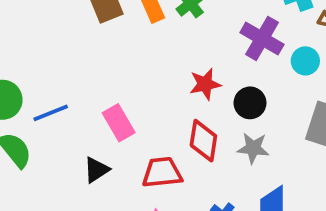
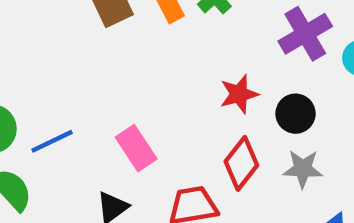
purple cross: (262, 38) -> (305, 34), turned 33
red diamond: (203, 141) -> (241, 163), turned 33

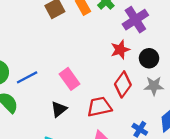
purple cross: (305, 34) -> (135, 20), moved

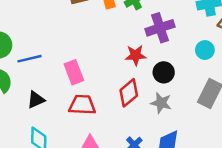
red trapezoid: (99, 107) -> (82, 105), moved
black triangle: (59, 109) -> (36, 100), moved

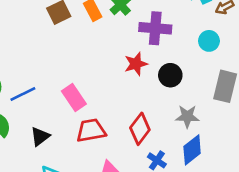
purple cross: (160, 28) -> (155, 28), turned 36
red diamond: (129, 93) -> (140, 129), moved
gray star: (161, 103) -> (187, 116), moved

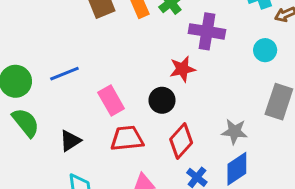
black circle: (170, 75) -> (162, 100), moved
blue line: (23, 94) -> (64, 74), moved

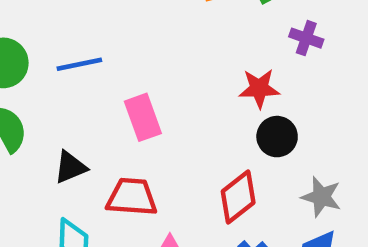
purple cross: (207, 31) -> (306, 38), size x0.6
black circle: (162, 100) -> (277, 137), moved
red trapezoid: (127, 138) -> (132, 197), moved

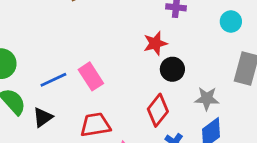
blue line: (79, 64) -> (53, 80), moved
black triangle: (70, 167) -> (43, 117), moved

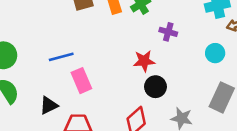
blue line: (53, 80) -> (61, 57), moved
black triangle: (43, 117) -> (49, 105), moved

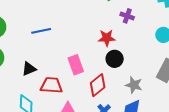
pink rectangle: (81, 81) -> (76, 65), moved

